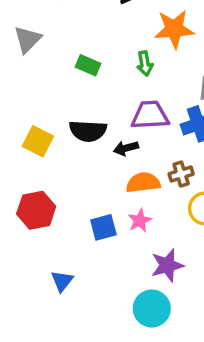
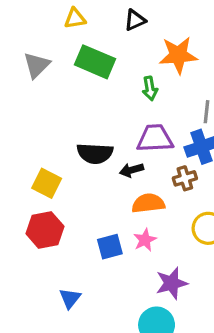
green rectangle: (88, 65) -> (95, 62), moved, size x1.6
yellow square: (38, 141) -> (47, 183), moved
brown cross: (181, 174) -> (185, 178), moved

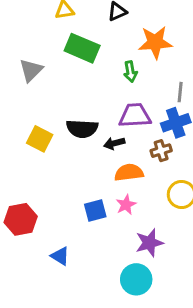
gray triangle: (37, 65) -> (31, 70), moved
yellow square: (47, 183) -> (40, 139), moved
red hexagon: (45, 230) -> (21, 219), moved
blue triangle: (70, 298) -> (60, 256), turned -36

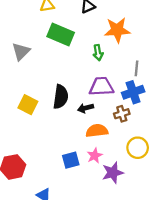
black semicircle: (82, 129) -> (61, 97), turned -85
purple star: (149, 243) -> (113, 173), moved

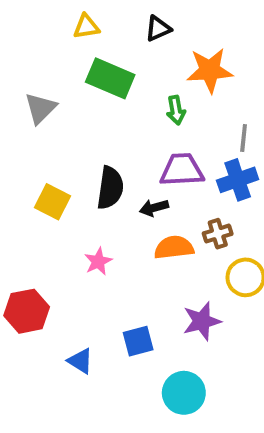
brown cross: (122, 114) -> (218, 234), moved
pink star: (95, 156) -> (98, 261), moved
blue square: (71, 160) -> (138, 341), moved

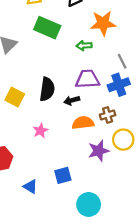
green arrow: (176, 110) -> (84, 46), turned 96
gray line: (244, 138) -> (122, 61), turned -32
purple star: (202, 321) -> (99, 151), moved

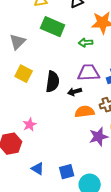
yellow square: (15, 97) -> (24, 74), moved
pink star: (40, 131) -> (30, 125), moved
blue square: (63, 175) -> (67, 172), moved

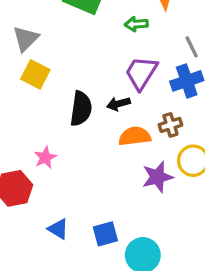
gray triangle: (18, 42) -> (26, 39), moved
purple trapezoid: (89, 73) -> (141, 73), turned -55
black semicircle: (53, 82) -> (81, 109), moved

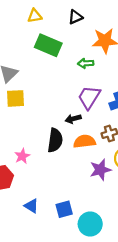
yellow square: (35, 74) -> (15, 98), turned -30
black semicircle: (81, 109) -> (55, 140), moved

